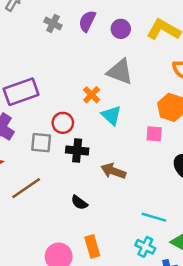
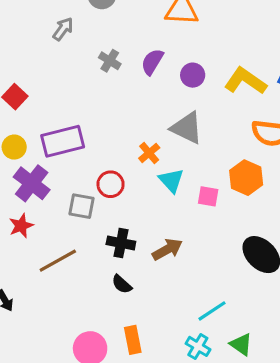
pink square: (154, 134) -> (208, 196), moved
black cross: (77, 150) -> (121, 243), moved
brown arrow: (113, 171) -> (167, 249), turned 125
cyan line: (154, 217) -> (212, 311), turned -55

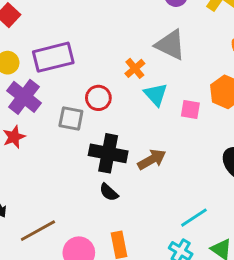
black cross: (121, 243) -> (108, 153), size x1.4
brown line: (58, 261) -> (38, 231), moved

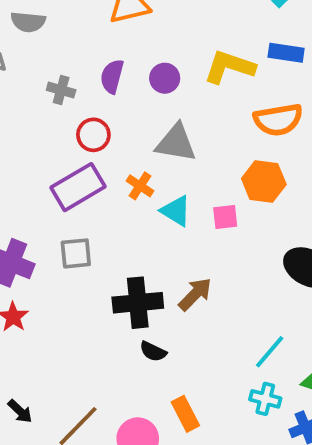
purple rectangle: (53, 57) -> (78, 187), moved
red circle: (98, 98) -> (93, 135), moved
gray square: (71, 118) -> (76, 253), moved

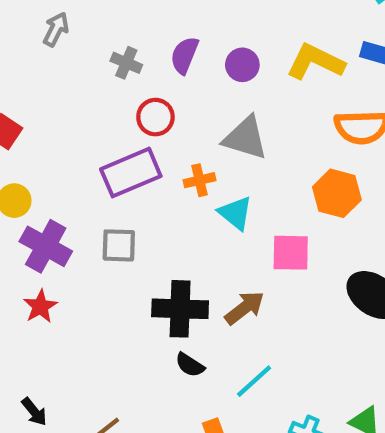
orange cross: (140, 186) -> (199, 180), turned 36
pink square: (225, 217) -> (291, 253), moved, size x1.4
cyan line: (270, 352) -> (254, 381), moved

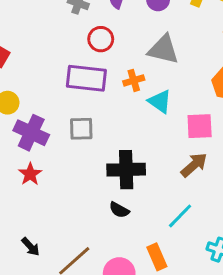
purple rectangle: (131, 173) -> (86, 78), turned 33
brown arrow: (245, 308) -> (194, 165), moved
black semicircle: (190, 365) -> (119, 210), moved

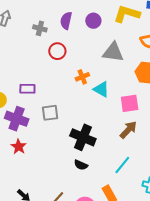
gray triangle: (163, 49) -> (113, 52), moved
purple rectangle: (86, 78) -> (27, 89), moved, size x0.6
black cross: (126, 170) -> (83, 137), turned 30

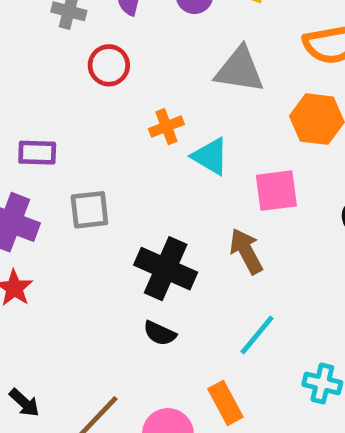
brown arrow: (128, 130) -> (246, 251), moved, turned -72

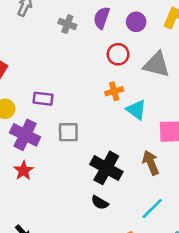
red circle: (109, 65) -> (118, 54), moved

